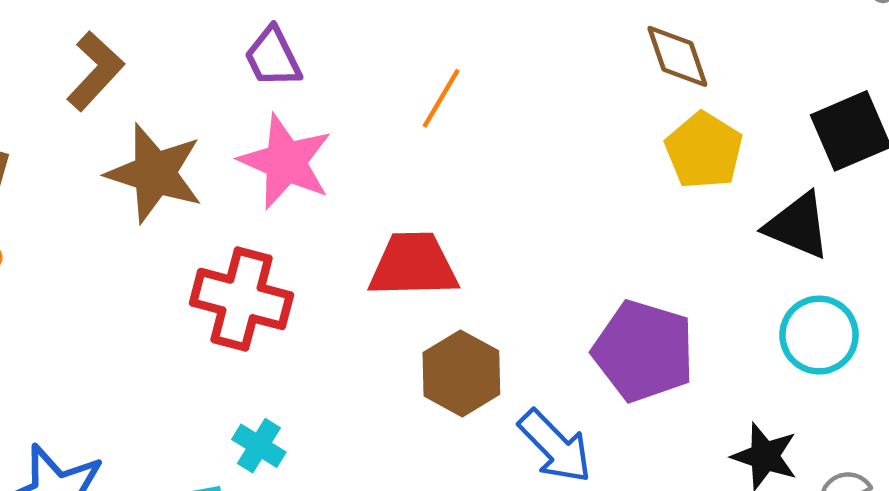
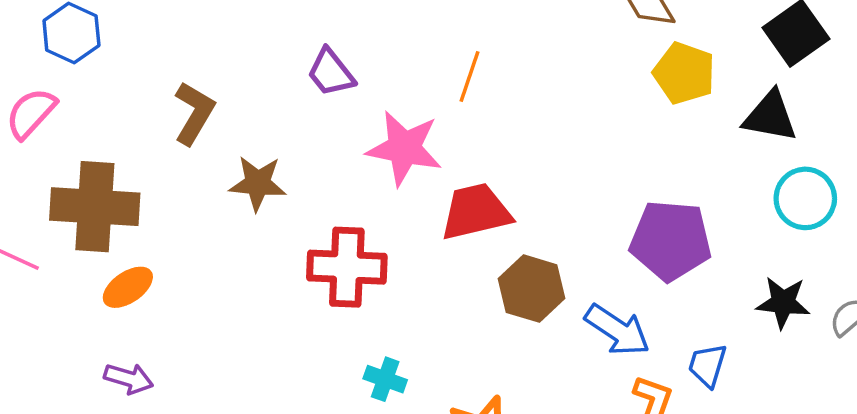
pink star: (286, 162) -> (404, 148), moved
brown star: (155, 173) -> (258, 183), size x0.7

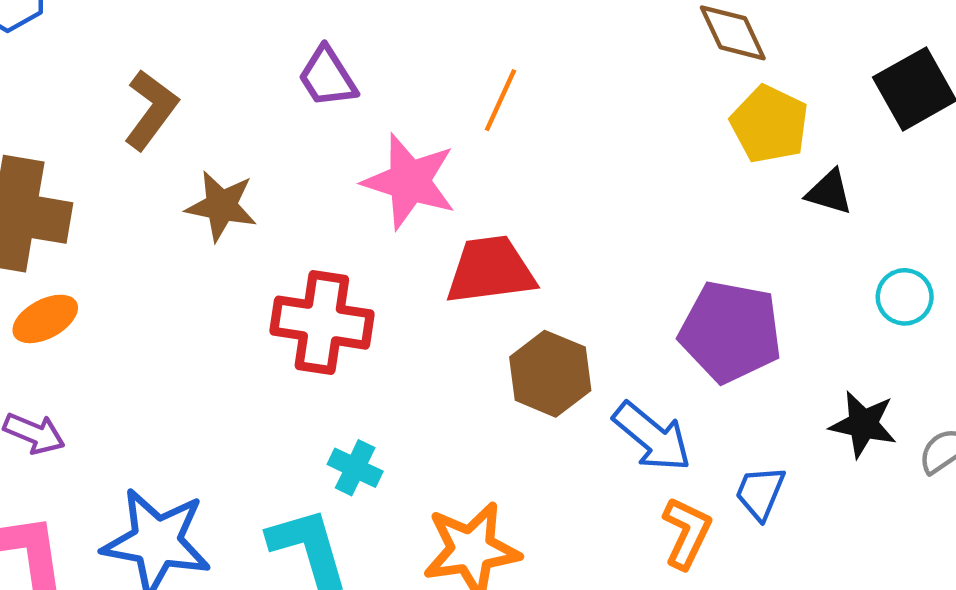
black triangle: (770, 116) -> (829, 192), moved, size x0.7
cyan circle: (805, 198) -> (905, 297), size x0.7

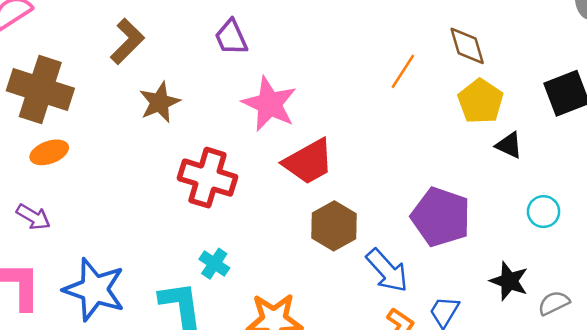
orange line: (500, 100) -> (403, 71), moved
brown star: (221, 206) -> (160, 102), turned 30
red trapezoid: (491, 270) -> (308, 162), turned 150

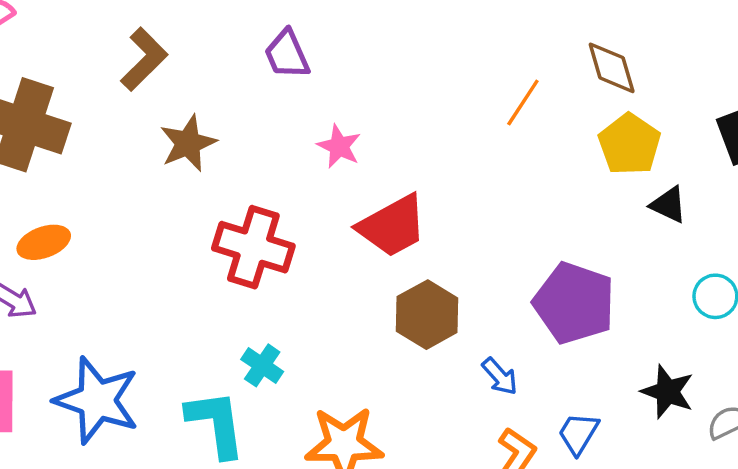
pink star: (269, 104) -> (339, 146), size x0.6
orange ellipse: (49, 152) -> (44, 242), moved
blue arrow: (387, 271) -> (500, 376), size x0.6

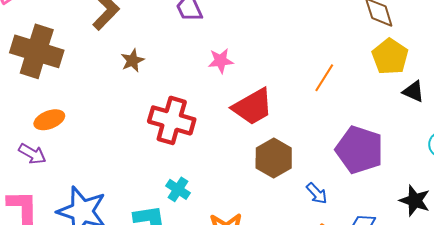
orange line: (523, 103) -> (324, 78), moved
brown star: (188, 143) -> (132, 60), size x0.7
pink star: (339, 146) -> (221, 61), turned -30

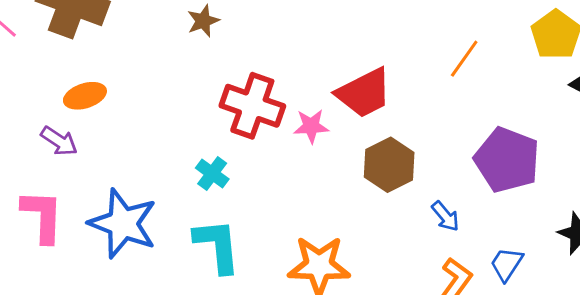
pink star: (221, 61) -> (311, 126), moved
cyan cross: (178, 189) -> (212, 174), moved

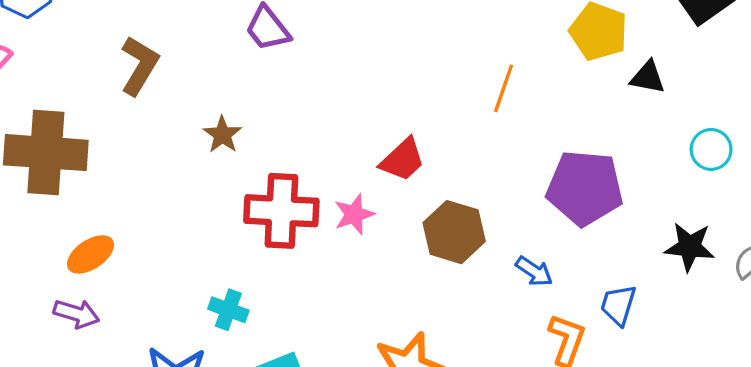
brown star: (203, 21) -> (222, 135), moved
red trapezoid: (364, 93) -> (402, 160), size x0.7
cyan cross: (212, 174) -> (228, 310), moved

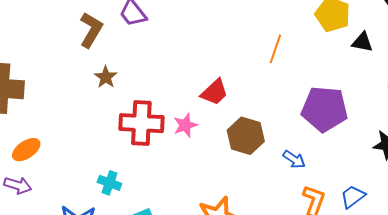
brown L-shape: (139, 66) -> (91, 30), moved
blue trapezoid: (618, 305) -> (353, 197), moved, turned 36

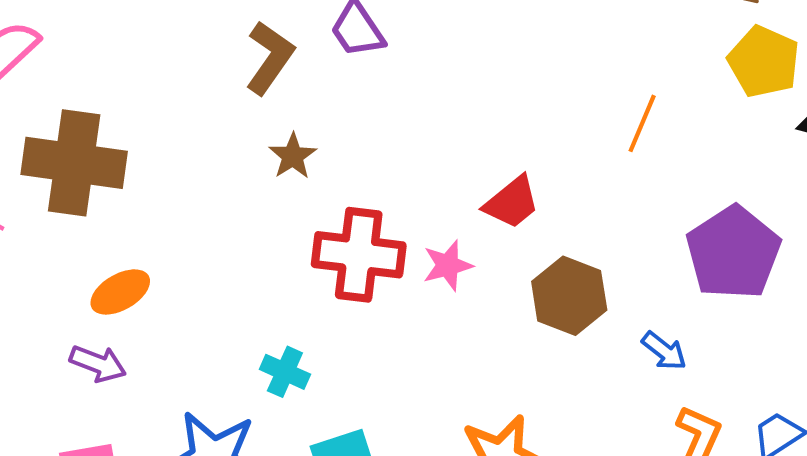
purple pentagon: (325, 109) -> (733, 253), turned 30

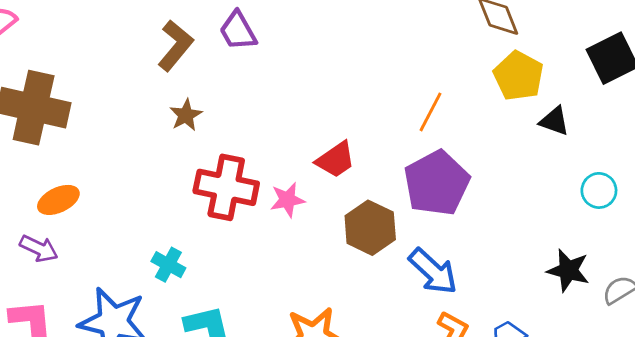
purple pentagon: (733, 253) -> (437, 183), moved
blue arrow: (664, 351) -> (433, 271), size x1.6

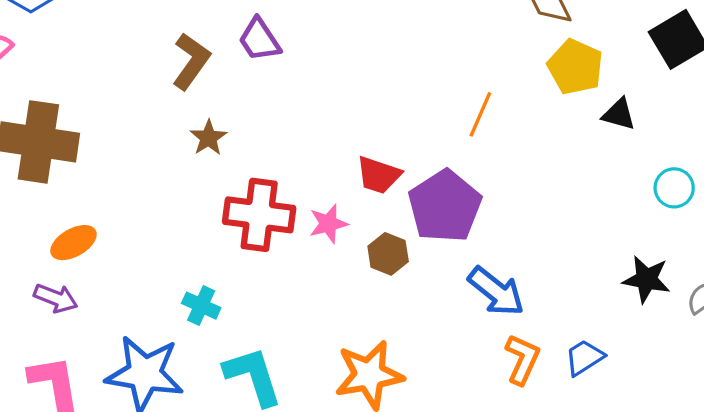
red trapezoid: (336, 160) -> (379, 175), turned 57
purple pentagon: (437, 183) -> (445, 206), moved
brown hexagon: (370, 228) -> (388, 254), moved, size x0.7

